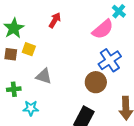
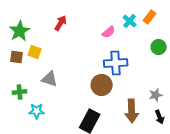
cyan cross: (119, 11) -> (130, 21), moved
pink semicircle: (103, 29) -> (109, 32), size x0.6
blue cross: (110, 60) -> (116, 63), turned 30

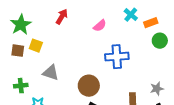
orange rectangle: (150, 17) -> (151, 23), moved, turned 32
pink semicircle: (109, 32) -> (100, 26), moved
brown circle: (102, 85) -> (89, 86), moved

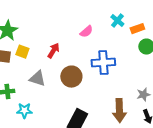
red arrow: (62, 17) -> (53, 51), moved
brown circle: (89, 86) -> (71, 77), moved

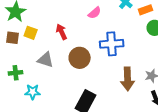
red arrow: (53, 51) -> (62, 32), turned -56
brown arrow: (119, 111) -> (128, 79), moved

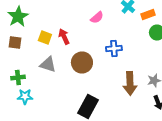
yellow square: (31, 33) -> (45, 38), moved
blue cross: (112, 44) -> (114, 48), size x0.7
cyan star: (33, 92) -> (25, 96), moved

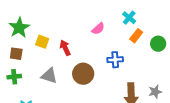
orange rectangle: (148, 14) -> (136, 36), moved, turned -32
yellow square: (45, 38) -> (42, 42), moved
green cross: (18, 78) -> (14, 77), moved

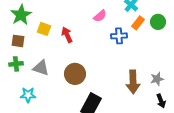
green circle: (158, 44) -> (158, 22), moved
blue cross: (115, 60) -> (119, 36), moved
brown circle: (83, 74) -> (75, 74), moved
gray triangle: (49, 76) -> (41, 68), moved

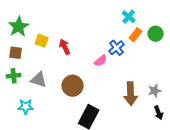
pink semicircle: (100, 16) -> (101, 61), moved
blue cross: (119, 36) -> (117, 48), turned -35

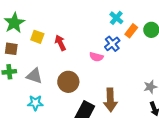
cyan cross: (129, 17) -> (116, 18), moved
pink semicircle: (101, 61) -> (96, 57), turned 56
brown arrow: (131, 94) -> (110, 100), moved
cyan star: (26, 107) -> (35, 103), moved

